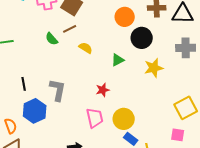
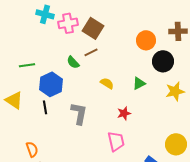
yellow semicircle: (86, 48) -> (107, 83), moved
blue hexagon: (35, 111) -> (51, 84), moved
yellow circle: (124, 119) -> (176, 144), moved

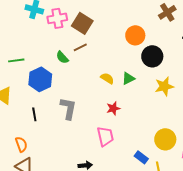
brown cross: (178, 31) -> (167, 12), moved, turned -30
yellow semicircle: (107, 83) -> (107, 78), moved
black line: (45, 107) -> (34, 114), moved

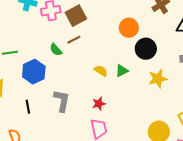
brown square: (82, 23) -> (76, 16), turned 30
red star: (113, 108) -> (99, 104), moved

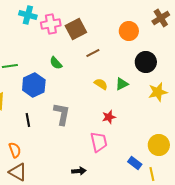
orange circle: (129, 28) -> (129, 31), moved
brown line: (74, 40) -> (93, 53), moved
red star: (99, 104) -> (109, 117), moved

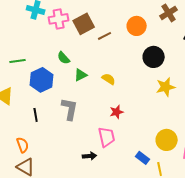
brown line: (93, 53) -> (105, 36), moved
green triangle: (122, 84) -> (81, 75), moved
black arrow: (79, 171) -> (90, 156), moved

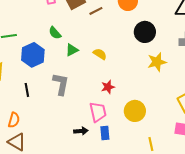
yellow circle: (167, 140) -> (135, 111), moved
orange semicircle: (23, 145) -> (14, 120), turned 35
blue rectangle: (143, 158) -> (105, 133), moved, turned 48

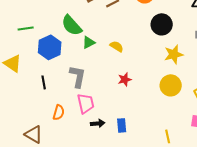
green semicircle: (55, 33) -> (72, 25), size x1.6
yellow circle: (135, 111) -> (171, 85), moved
pink trapezoid: (98, 112) -> (86, 103), moved
orange semicircle: (14, 120) -> (59, 112), moved

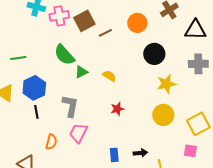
blue hexagon: (50, 47) -> (34, 88), moved
pink trapezoid: (86, 103) -> (78, 133), turned -140
black arrow: (98, 123) -> (140, 153), moved

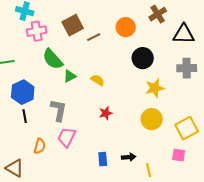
pink cross: (59, 16) -> (37, 31), moved

